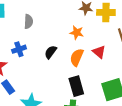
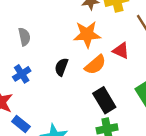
orange star: (77, 33) -> (87, 34), size x1.5
orange semicircle: (77, 57) -> (95, 65), turned -138

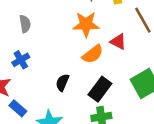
black semicircle: (61, 67) -> (62, 83), moved
black rectangle: (104, 100) -> (100, 89), turned 65

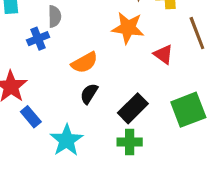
orange semicircle: (93, 54) -> (84, 63), moved
blue cross: (21, 60) -> (38, 39), moved

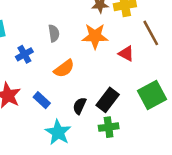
gray semicircle: (55, 16) -> (54, 33), moved
black semicircle: (89, 94) -> (80, 106), moved
blue rectangle: (31, 117) -> (42, 100), moved

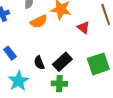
orange semicircle: (64, 68) -> (39, 22), moved
black semicircle: (80, 106) -> (39, 63), turned -56

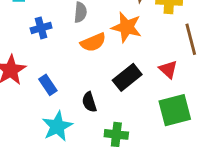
red triangle: (83, 28) -> (168, 69), moved
black rectangle: (62, 62) -> (127, 77), moved

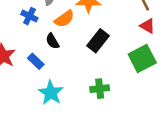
blue cross: (41, 28) -> (29, 16), moved, turned -35
red triangle: (168, 69) -> (147, 26), moved
black semicircle: (89, 102) -> (52, 41), moved

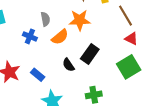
black semicircle: (52, 41) -> (68, 65), moved

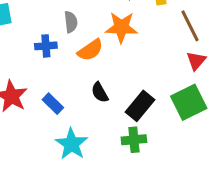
blue cross: (30, 36) -> (46, 46), turned -32
red triangle: (131, 39) -> (196, 61), turned 40
black rectangle: (90, 54) -> (140, 106), moved

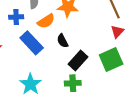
black semicircle: (100, 92) -> (63, 41), moved
blue rectangle: (53, 104) -> (32, 43), moved, size x1.6

